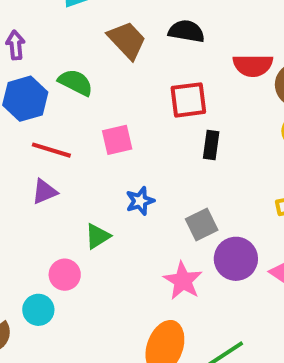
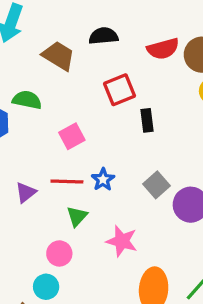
red line: (51, 150) -> (67, 181), moved
pink star: (183, 281) -> (122, 241), moved

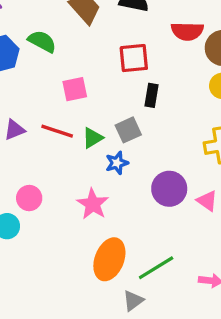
blue star: (103, 180) -> (117, 163), moved
gray square: (156, 185) -> (128, 130), moved
green triangle: (77, 216) -> (92, 138), moved

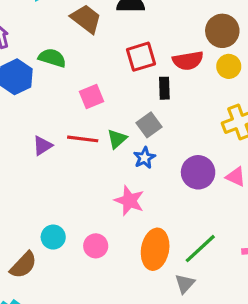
red semicircle: (187, 31) -> (188, 61), moved
pink circle: (29, 198) -> (96, 246), moved

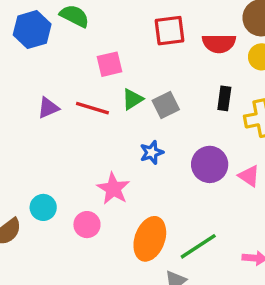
black rectangle: (164, 88) -> (224, 98), moved
green triangle: (117, 139) -> (132, 99), moved
blue star: (144, 158) -> (152, 152), moved
pink star: (129, 201) -> (113, 189), moved

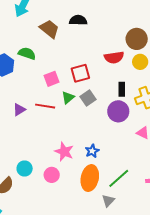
red square: (170, 31) -> (80, 73), moved
blue star: (152, 152) -> (92, 151), moved
purple circle: (210, 164) -> (118, 111), moved

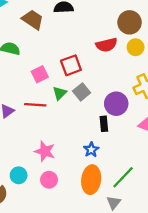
black rectangle: (122, 89) -> (104, 124), moved
pink star: (64, 152) -> (45, 151), moved

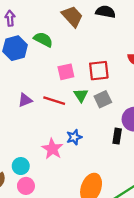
green triangle: (60, 93) -> (81, 95), turned -32
blue star: (91, 150) -> (74, 137), moved
pink circle: (49, 180) -> (26, 186), moved

